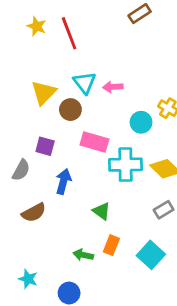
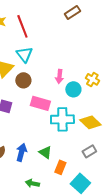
cyan triangle: (85, 83) -> (24, 54), moved
pink arrow: (113, 87) -> (59, 76), moved, turned -80
blue arrow: (63, 182) -> (21, 152), moved
orange rectangle: (111, 245) -> (60, 167), moved

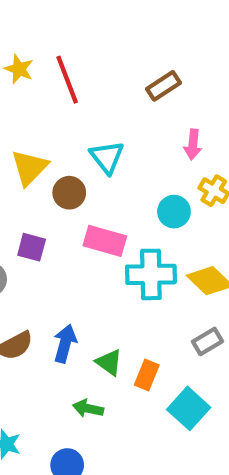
brown rectangle: (72, 12) -> (163, 86), moved
cyan triangle: (24, 54) -> (107, 157), moved
pink arrow: (59, 76) -> (193, 145), moved
green triangle: (45, 152) -> (109, 362), moved

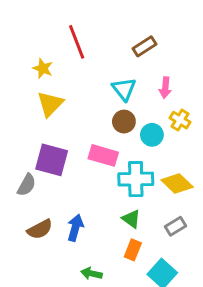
yellow star: (19, 69) -> (43, 68), moved
cyan triangle: (107, 157) -> (124, 89), moved
brown circle: (69, 193) -> (124, 122), moved
purple square: (32, 247) -> (52, 160), size x1.6
green triangle: (109, 362) -> (131, 219), moved

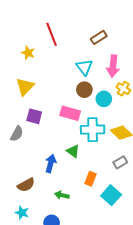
pink arrow: (165, 88) -> (113, 66), size x1.5
yellow triangle: (50, 104) -> (25, 87), moved
purple square: (52, 160) -> (34, 116), size x0.7
green triangle: (131, 219) -> (73, 151), moved
brown semicircle: (40, 229) -> (26, 185), moved

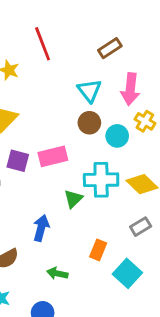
pink rectangle: (70, 113) -> (53, 156), moved, turned -30
green triangle: (73, 151) -> (73, 199), moved, turned 40

